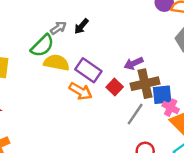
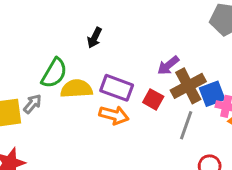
gray arrow: (58, 28) -> (33, 104), moved

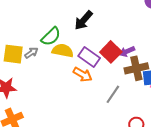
black arrow: (95, 38) -> (84, 20), size x1.5
red square: (153, 99) -> (111, 52), moved, size x1.5
gray line: (186, 125) -> (113, 94), moved

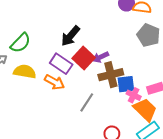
black arrow: (84, 20) -> (70, 36), moved
yellow semicircle: (63, 51) -> (25, 72), moved

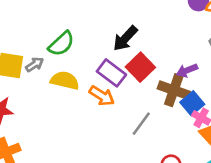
purple arrow: (101, 57) -> (187, 70), moved
brown cross: (111, 75) -> (174, 90), turned 30
blue square: (126, 84) -> (192, 103), turned -36

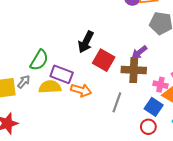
purple rectangle: (111, 73) -> (62, 74), moved
blue square: (192, 103) -> (154, 107), moved

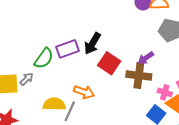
purple rectangle: (62, 74) -> (67, 49), moved, turned -45
yellow semicircle: (50, 87) -> (54, 104), moved
gray line: (117, 102) -> (70, 111), moved

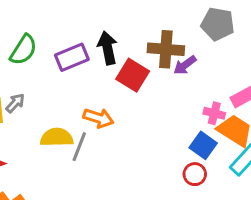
black arrow: (92, 43) -> (107, 48), turned 140
green semicircle: (44, 58) -> (23, 50), moved
brown cross: (139, 76) -> (166, 49), moved

